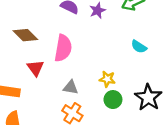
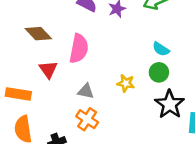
green circle: (113, 100) -> (159, 72), moved

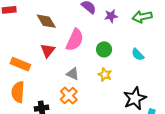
green circle: (159, 72) -> (104, 49), moved

